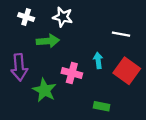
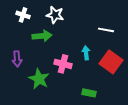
purple arrow: (19, 67) -> (17, 59), size x0.7

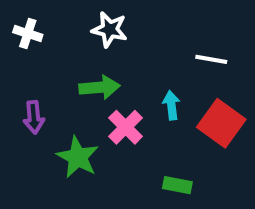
white cross: (23, 15) -> (28, 33), moved
green arrow: (42, 36) -> (100, 87), moved
pink cross: (63, 64) -> (126, 127), turned 30

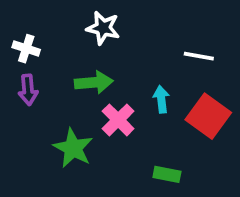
white cross: (28, 33) -> (26, 49), moved
purple arrow: (34, 117) -> (28, 90), moved

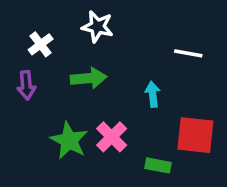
white cross: (26, 49) -> (41, 44), moved, turned 35
red square: (208, 116) -> (195, 135), moved, turned -30
pink cross: (118, 120) -> (112, 137), moved

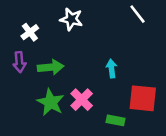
white line: (188, 53) -> (137, 14), moved, turned 42
green arrow: (89, 78) -> (51, 67), moved

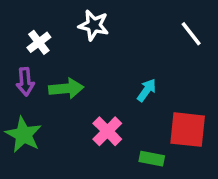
white line: (137, 14) -> (191, 34), moved
cyan arrow: (112, 69) -> (147, 90), turned 42
green star: (51, 102) -> (23, 135), moved

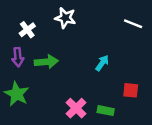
white line: (191, 34) -> (133, 24), turned -30
red square: (188, 130) -> (131, 90), size x0.6
pink cross: (107, 131) -> (76, 108), moved

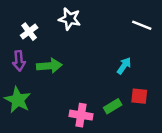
cyan arrow: (102, 63) -> (124, 66), moved
pink cross: (76, 108) -> (81, 115), turned -36
green rectangle: (106, 111) -> (113, 106), moved, turned -42

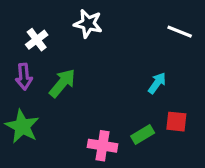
green arrow: (49, 66) -> (62, 83), turned -45

